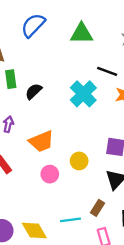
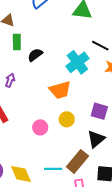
orange trapezoid: (41, 141) -> (60, 90), moved
brown rectangle: (97, 208) -> (77, 161), size x1.6

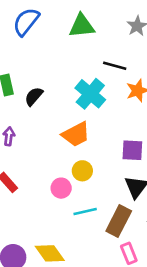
yellow circle: (67, 119) -> (82, 171), moved
cyan line: (53, 169) -> (85, 211), moved

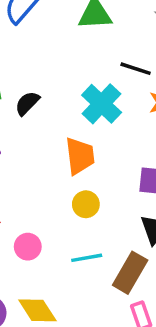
orange trapezoid: (76, 134) -> (80, 156), turned -72
pink circle: (61, 188) -> (28, 247), moved

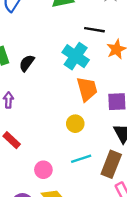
orange trapezoid: (80, 156) -> (87, 89), moved
pink circle: (28, 247) -> (43, 170), moved

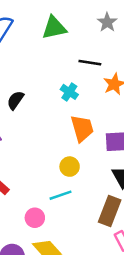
cyan cross: (76, 56) -> (69, 92), size x0.6
cyan line: (81, 159) -> (60, 195), moved

